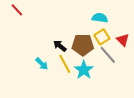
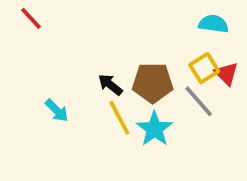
cyan semicircle: (100, 18) -> (213, 24), moved
yellow square: (102, 37) -> (204, 68), moved
cyan arrow: (42, 64) -> (57, 110), moved

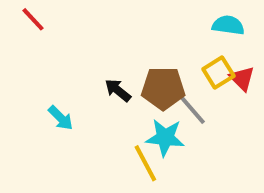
gray line: (199, 101) -> (191, 108), moved
yellow line: (119, 118) -> (145, 163), moved
cyan star: (154, 129) -> (165, 138), turned -30

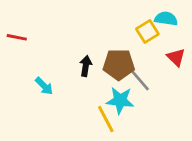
red line: (33, 19) -> (17, 37), moved, turned -36
yellow square: (218, 73) -> (147, 32), moved
black arrow: (118, 90) -> (86, 66), turned 60

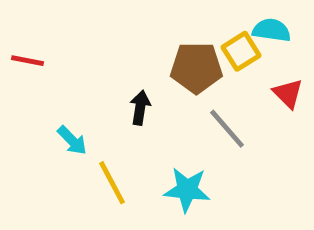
brown pentagon: (119, 65) -> (196, 68), moved
cyan star: (120, 100) -> (187, 190), moved
yellow line: (106, 119) -> (112, 183), moved

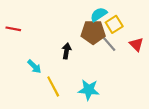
cyan semicircle: (271, 30) -> (99, 14), moved, turned -42
gray line: (227, 129) -> (108, 42), moved

